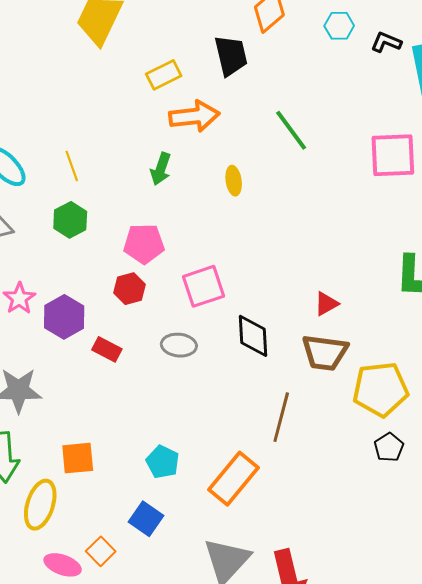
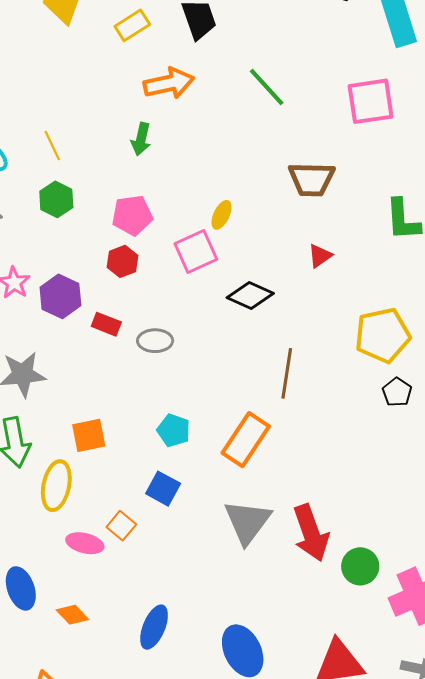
yellow rectangle: (164, 75) -> (132, 25), moved
yellow ellipse: (234, 181) -> (222, 215), moved, turned 40
black diamond: (253, 336) -> (250, 296), turned -57
gray ellipse: (179, 345) -> (155, 341), moved
brown trapezoid: (325, 353) -> (312, 179), moved

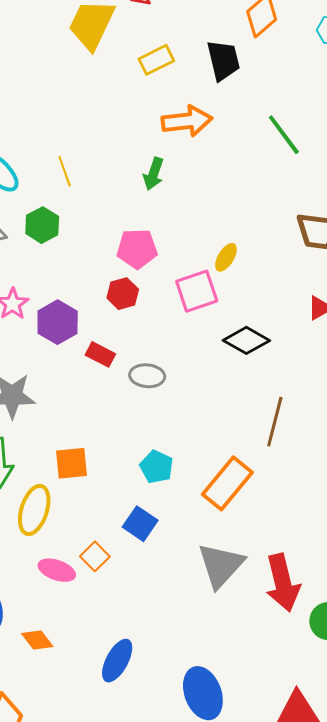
green hexagon: (56, 199) -> (42, 225), moved

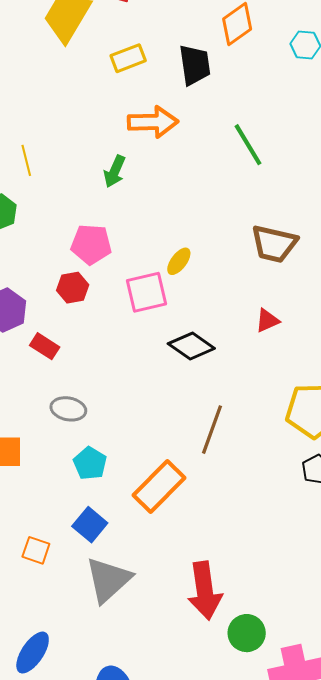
gray ellipse: (147, 376) -> (68, 409), moved
blue square: (140, 524) -> (90, 525), moved
orange square: (95, 556) -> (36, 550), moved, turned -32
gray triangle: (221, 565) -> (108, 580), moved

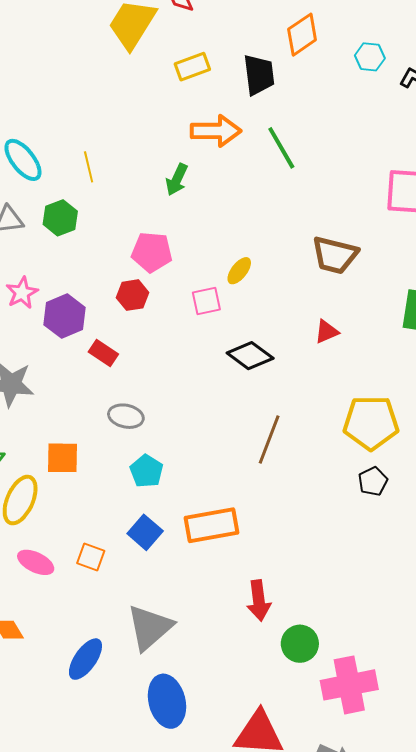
green line: (248, 145) -> (281, 148), moved
pink square: (147, 292) -> (206, 301), size x0.7
orange rectangle: (159, 486) -> (211, 525), moved, turned 34
gray triangle: (108, 580) -> (150, 628), moved
red arrow: (205, 591) -> (259, 600), size x0.7

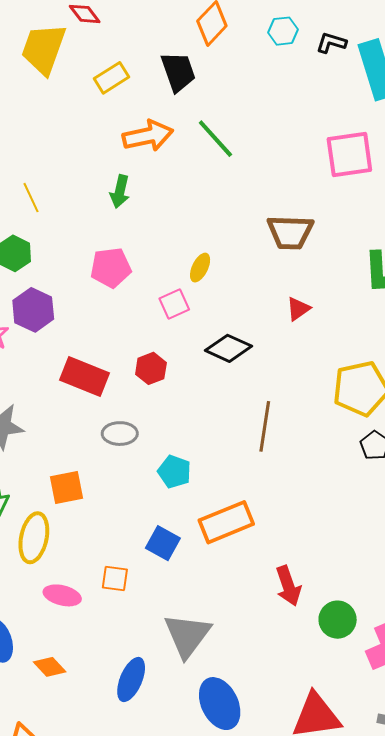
red hexagon: (133, 295) -> (151, 368), moved
purple hexagon: (65, 316) -> (33, 310), moved
red rectangle: (103, 353) -> (84, 376), size x1.6
cyan pentagon: (146, 471) -> (174, 472), moved

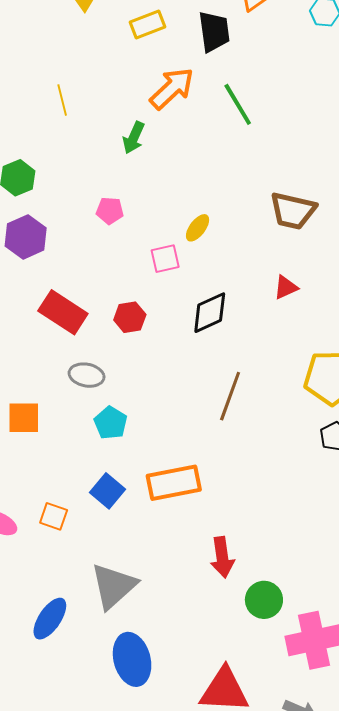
orange arrow: (148, 136) -> (172, 88), turned -42
yellow line: (31, 198) -> (62, 100), moved
pink pentagon: (111, 268) -> (110, 211), size x0.7
black diamond: (228, 348) -> (210, 313), turned -60
cyan pentagon: (174, 472) -> (111, 423), moved

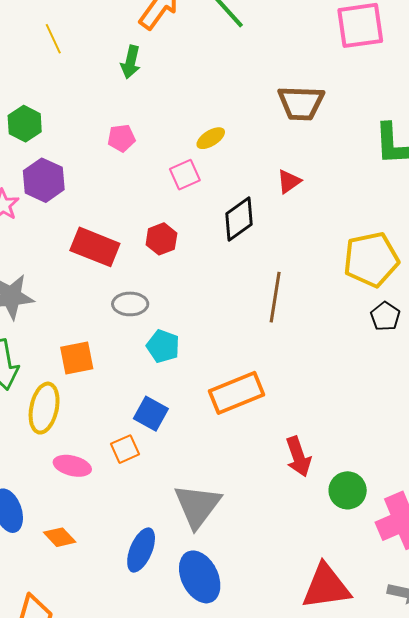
yellow ellipse: (198, 228) -> (211, 138), turned 32
red triangle: (286, 287) -> (289, 181), moved
blue square: (108, 491) -> (151, 414), moved
orange square: (54, 516) -> (125, 449), turned -32
blue ellipse: (132, 659) -> (200, 577), moved

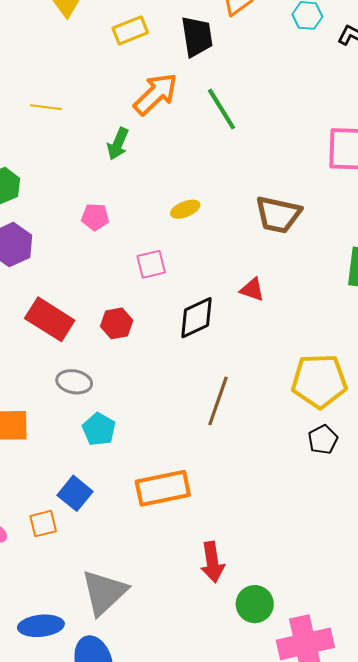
yellow line: (53, 39) -> (46, 107), turned -68
yellow ellipse: (211, 138) -> (185, 209), moved
red triangle: (289, 181) -> (252, 290), turned 44
blue ellipse: (141, 550) -> (41, 626), turned 51

